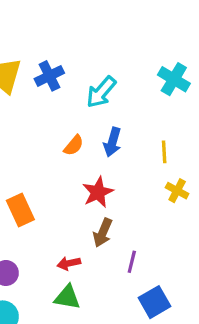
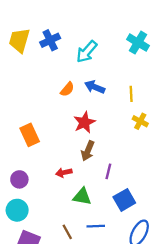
blue arrow: (112, 142) -> (95, 87), turned 96
green triangle: (67, 297) -> (82, 197), moved

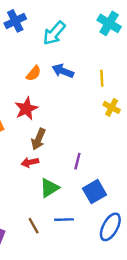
red star: (84, 122) -> (26, 109), moved
brown arrow: (88, 151) -> (38, 139), moved
green triangle: (82, 197) -> (49, 188), turned -42

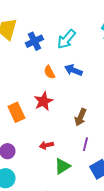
blue cross: (15, 21) -> (34, 41), moved
orange semicircle: (34, 73) -> (49, 72), turned 112
brown arrow: (38, 139) -> (80, 117), moved

